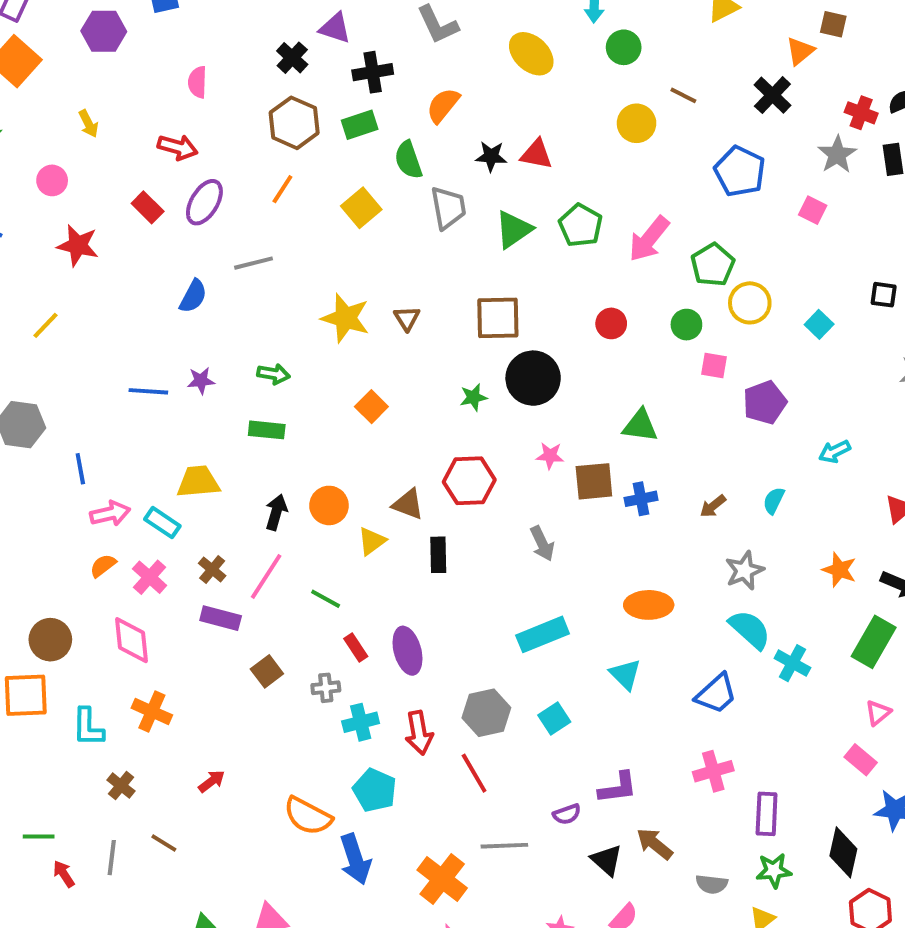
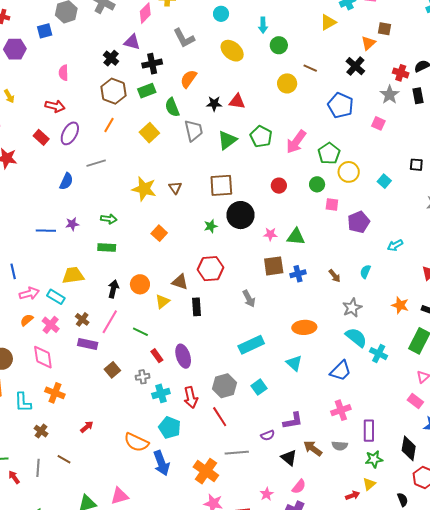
pink star: (550, 456) -> (270, 234), moved
brown arrow: (713, 506) -> (335, 276), turned -88
gray semicircle: (712, 884) -> (340, 446), moved

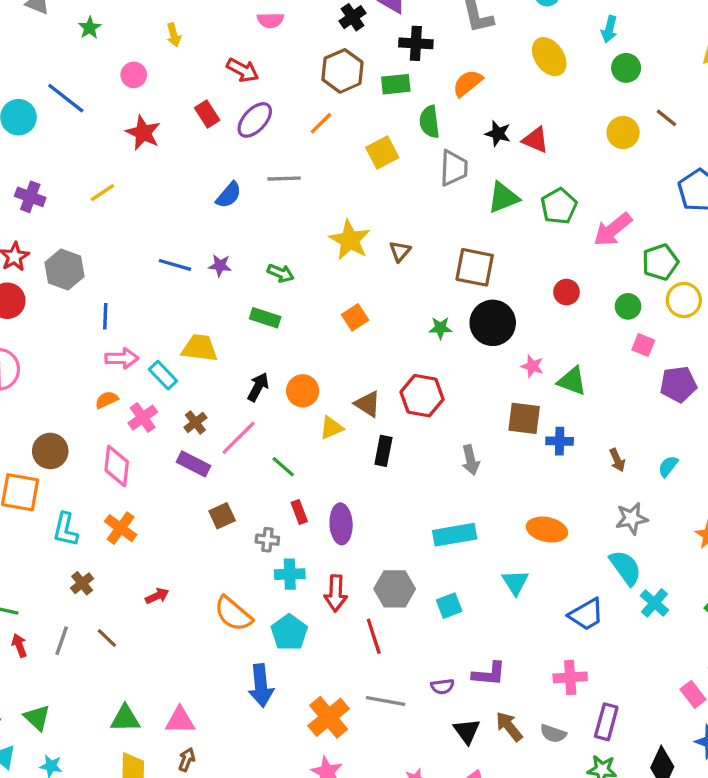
pink semicircle: (64, 73) -> (270, 20), turned -105
orange semicircle: (136, 442) -> (233, 614), moved

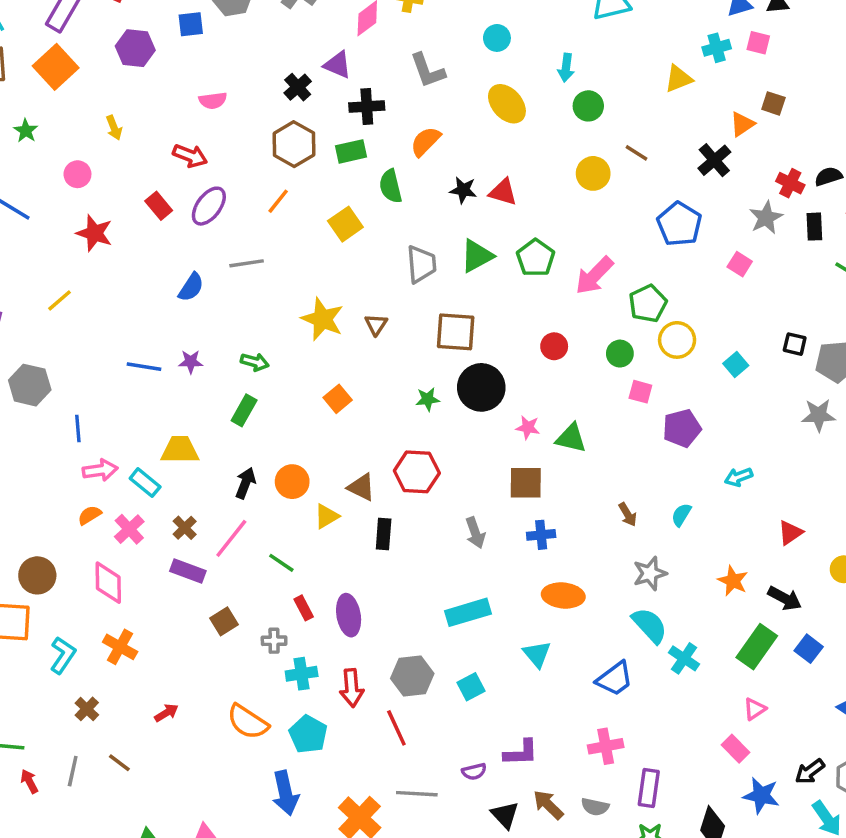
gray trapezoid: (454, 168) -> (421, 264), moved
green rectangle: (265, 318) -> (244, 410), turned -72
blue cross: (560, 441) -> (541, 535), moved
cyan L-shape: (65, 530) -> (63, 655), turned -152

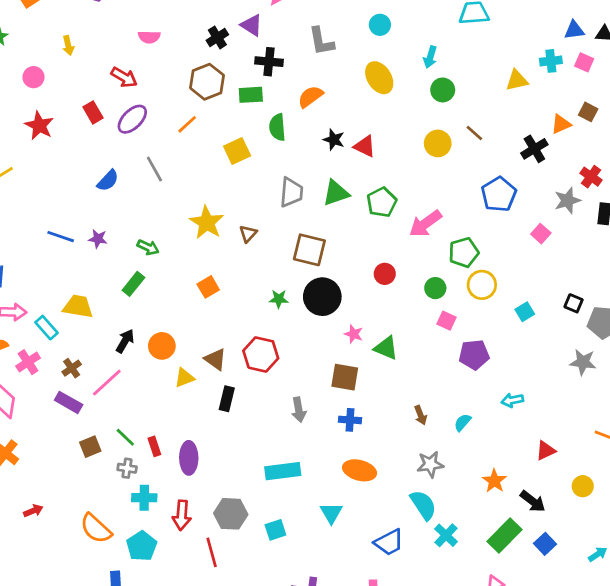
gray line: (247, 263) -> (154, 169), turned 60
green line: (281, 563) -> (125, 437), moved

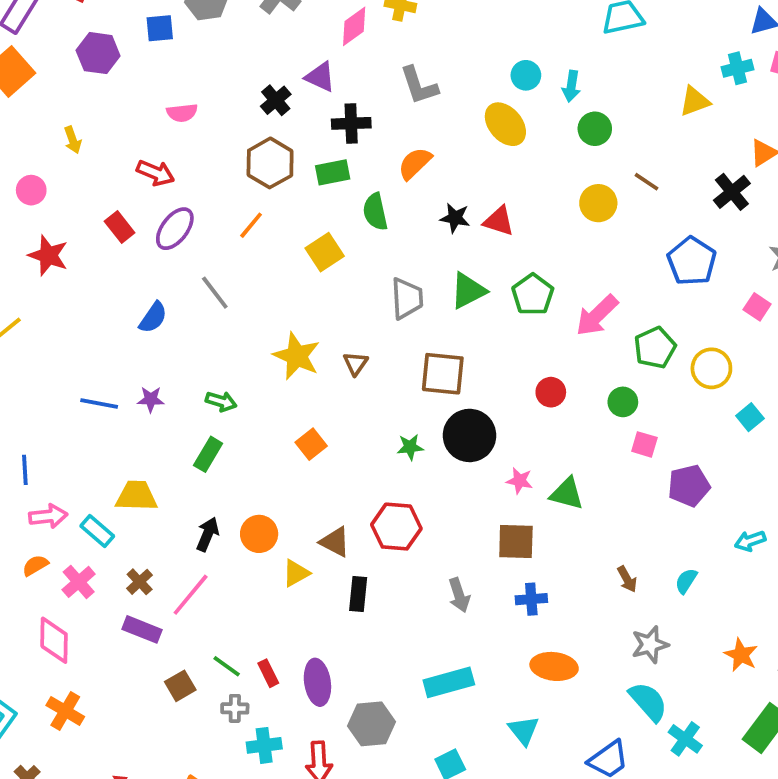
cyan circle: (380, 25) -> (526, 75), moved
yellow circle: (482, 285) -> (711, 368), moved
gray hexagon: (231, 514) -> (371, 724), moved

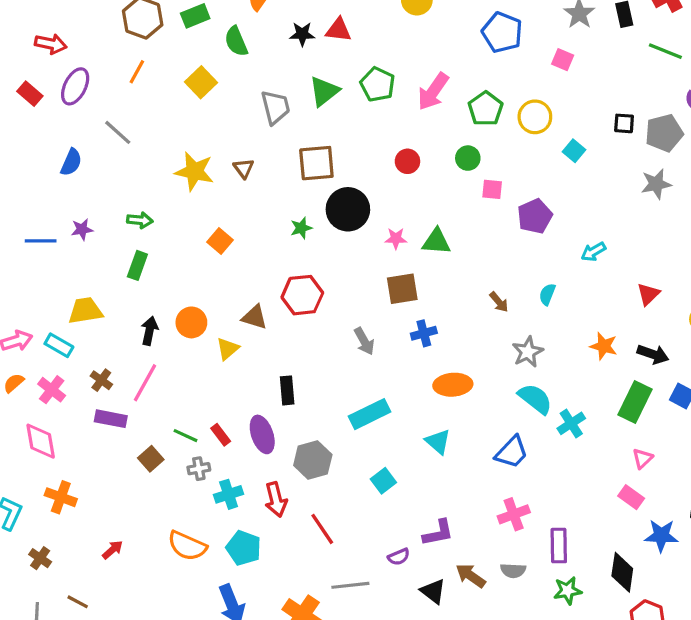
black rectangle: (358, 594) -> (287, 390), moved
cyan cross: (685, 739) -> (571, 423), turned 32

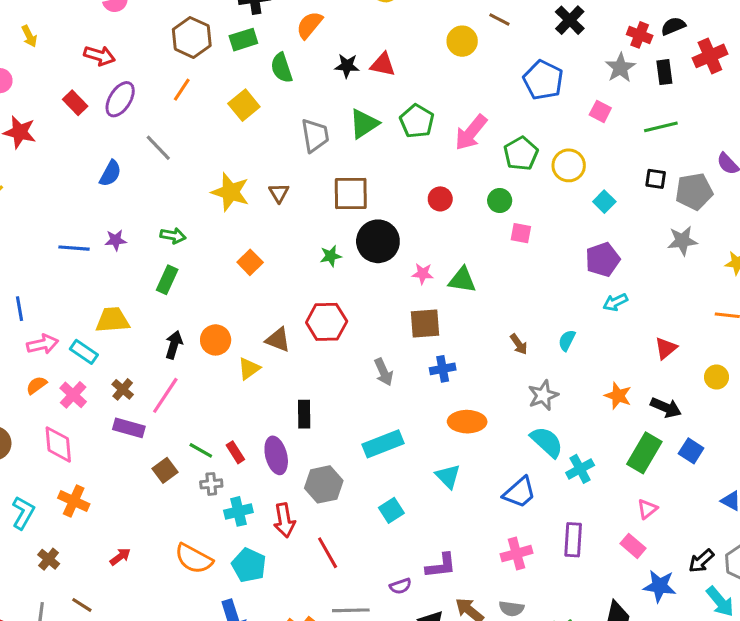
green line: (665, 51) -> (661, 127), moved, turned -40
purple pentagon: (535, 216) -> (603, 260), moved
purple rectangle: (559, 546) -> (573, 540), moved

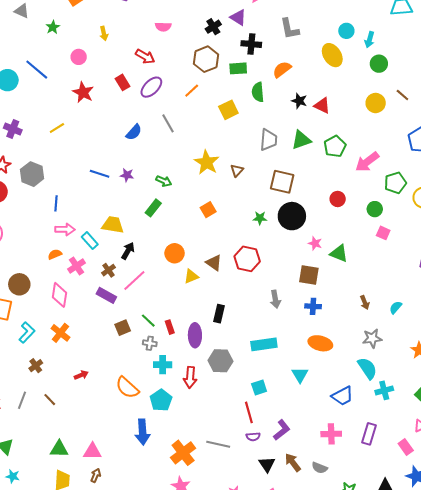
black arrow: (174, 345) -> (128, 251), moved
red line: (328, 553) -> (249, 412), moved
purple L-shape: (441, 566) -> (282, 430), turned -45

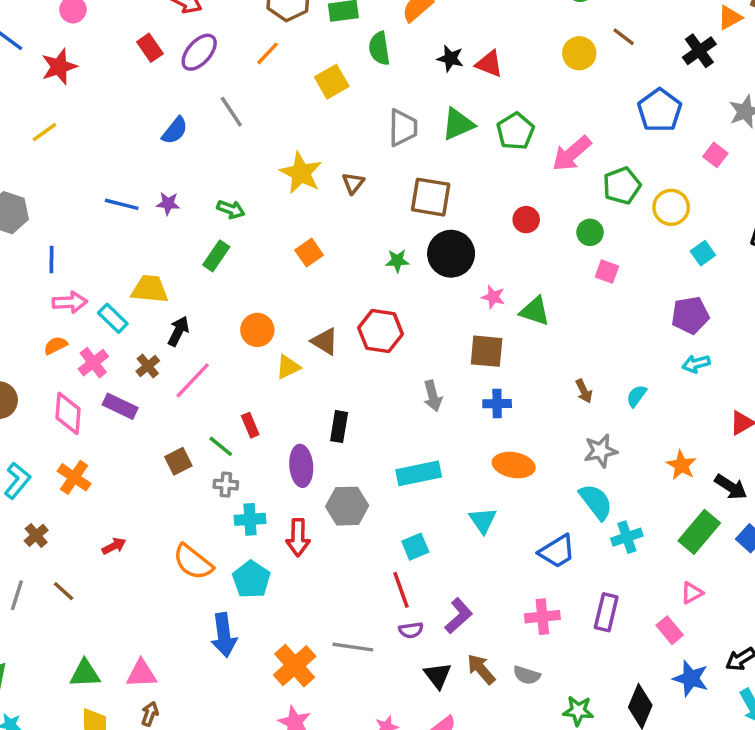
red star: (83, 92) -> (59, 67), moved, turned 30
purple rectangle: (106, 295) -> (120, 406), moved
red rectangle: (170, 327) -> (250, 425), moved

